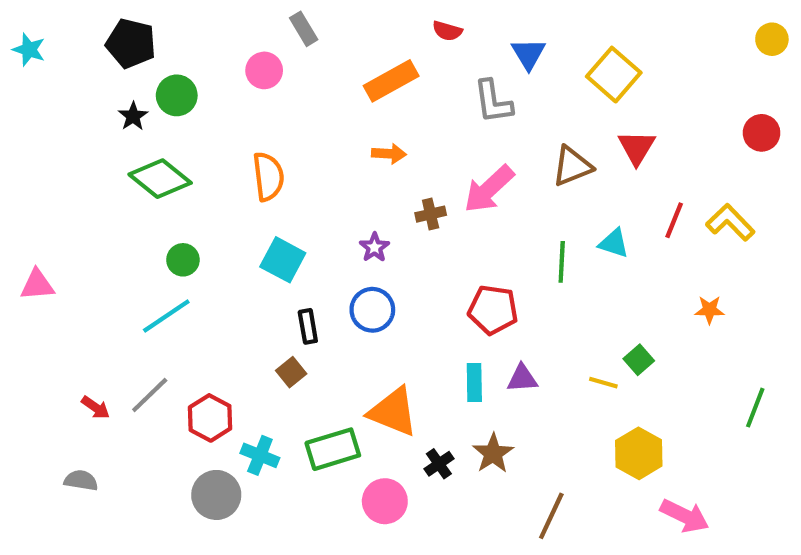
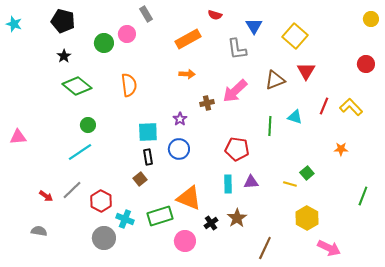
green circle: (177, 95) -> (104, 43), moved
cyan square: (283, 260) -> (148, 132), moved, turned -30

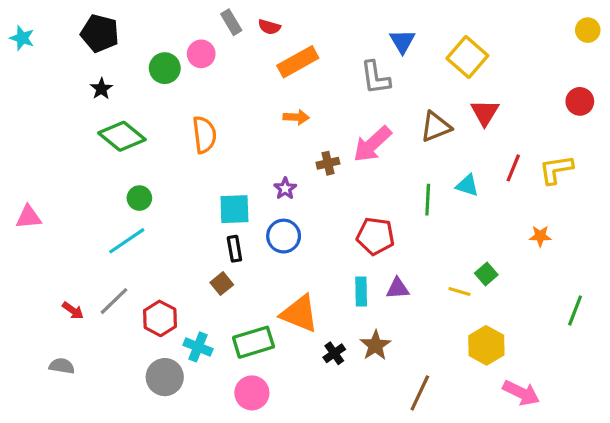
red semicircle: (215, 15) -> (269, 27), moved
yellow L-shape: (351, 107) -> (556, 170), turned -55
pink circle: (185, 241) -> (252, 393), moved

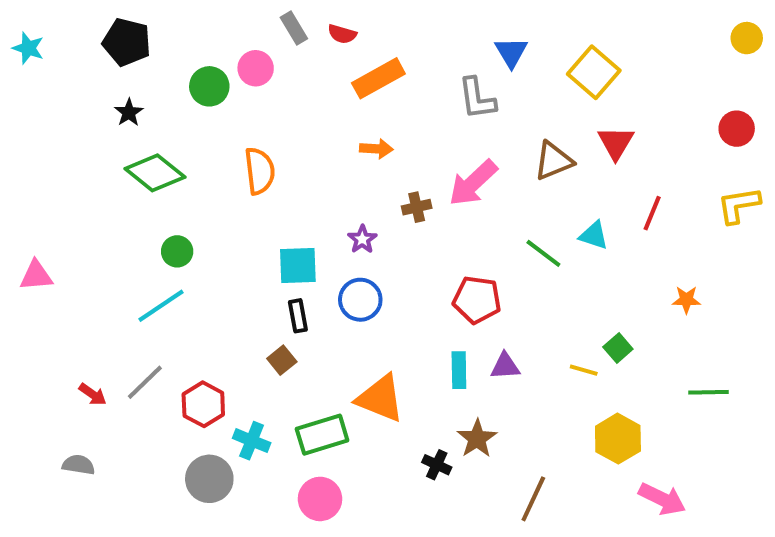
yellow L-shape: (556, 170) -> (739, 205), moved
green line: (428, 200) -> (543, 253), turned -56
green line: (575, 311) -> (708, 392), moved, turned 68
black cross: (334, 353) -> (437, 465), moved, turned -30

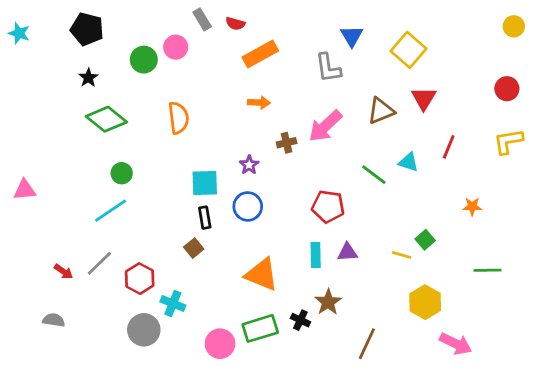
green rectangle: (322, 435) -> (260, 328), moved

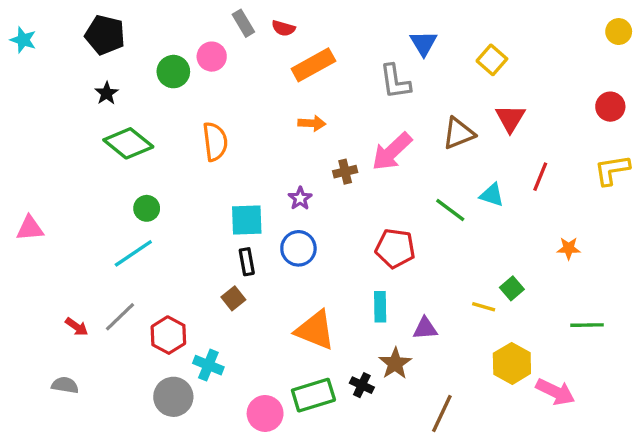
yellow square: (409, 50) -> (492, 60), size x0.7
purple triangle: (348, 252) -> (425, 328), moved
pink arrow: (456, 344) -> (555, 392), moved

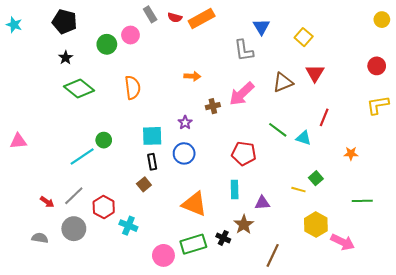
orange rectangle: (313, 65) -> (202, 19), moved
red line: (540, 177) -> (324, 117), moved
cyan triangle: (492, 195) -> (304, 138), moved
green circle: (147, 208) -> (104, 140), moved
gray circle: (173, 397) -> (74, 229), moved

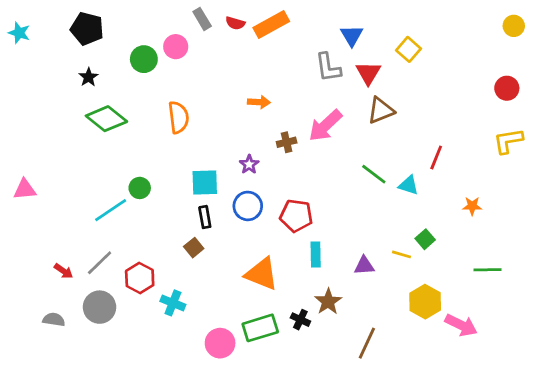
red triangle: (315, 73) -> (368, 73), moved
red pentagon: (244, 153) -> (296, 216), moved
purple triangle: (262, 203) -> (364, 266), moved

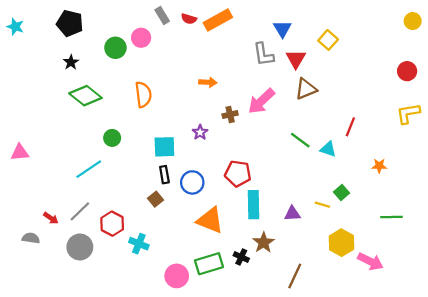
green circle: (140, 188) -> (112, 138), moved
blue circle: (248, 206) -> (192, 182), moved
cyan rectangle: (316, 254) -> (253, 205), size x1.4
gray semicircle: (54, 320) -> (31, 238), moved

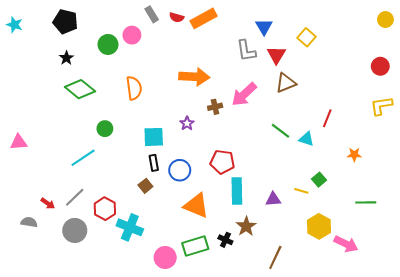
orange arrow: (208, 82) -> (194, 77), size x1.8
cyan cross: (139, 244) -> (130, 227), size x1.4

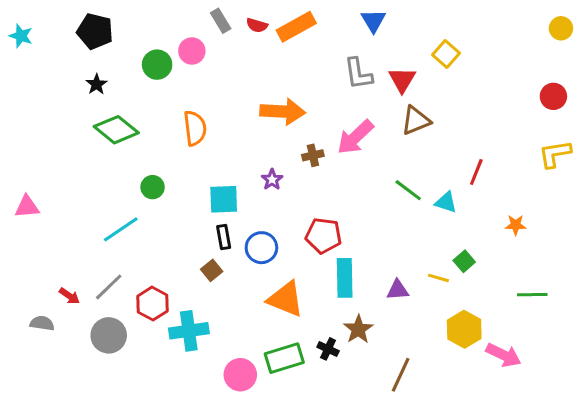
blue triangle: (264, 27) -> (373, 21), moved
cyan cross: (130, 227) -> (189, 331), turned -30

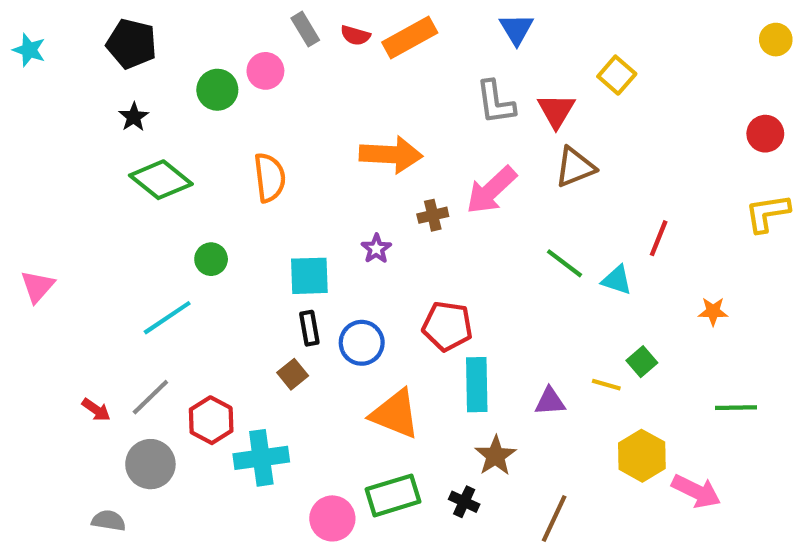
pink triangle: (27, 207) -> (37, 286), turned -44
gray semicircle: (42, 323) -> (109, 521), moved
black cross: (328, 349) -> (464, 502), moved

